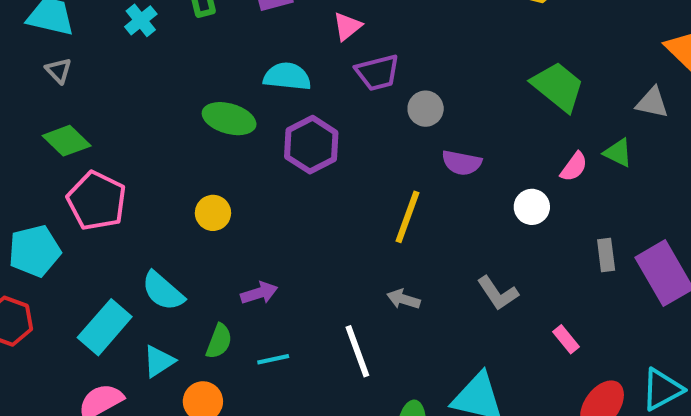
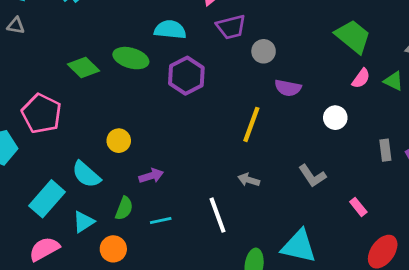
gray triangle: (59, 71) -> (16, 26), turned -36
green diamond: (67, 141) -> (84, 68), moved
pink semicircle: (574, 167) -> (361, 78), moved
yellow circle: (213, 213) -> (119, 141), moved

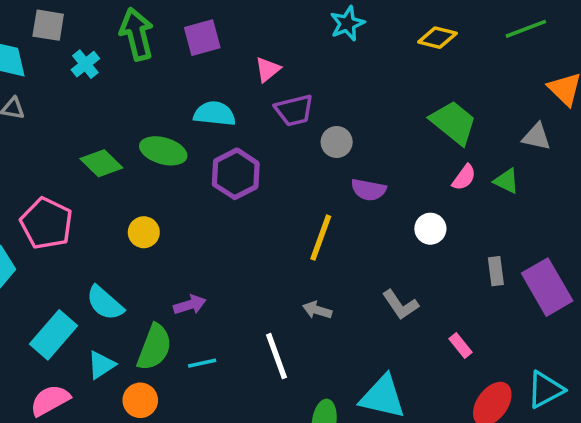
yellow circle: (119, 141) -> (144, 232), moved
green semicircle: (124, 208) -> (154, 347), size x1.5

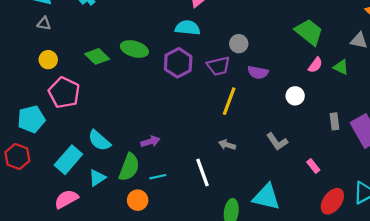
purple trapezoid: (294, 110) -> (219, 66), moved
cyan semicircle: (215, 114) -> (188, 28), moved
yellow circle: (144, 232) -> (48, 60), moved
orange circle: (140, 400) -> (138, 200), moved

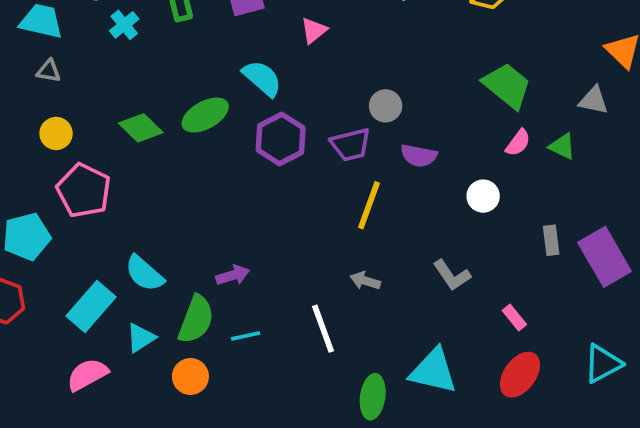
cyan semicircle: (188, 28) -> (262, 78), moved, turned 35
green ellipse: (134, 49) -> (205, 115), turned -45
orange circle: (138, 200) -> (190, 376), moved
red ellipse: (332, 201) -> (520, 375), moved

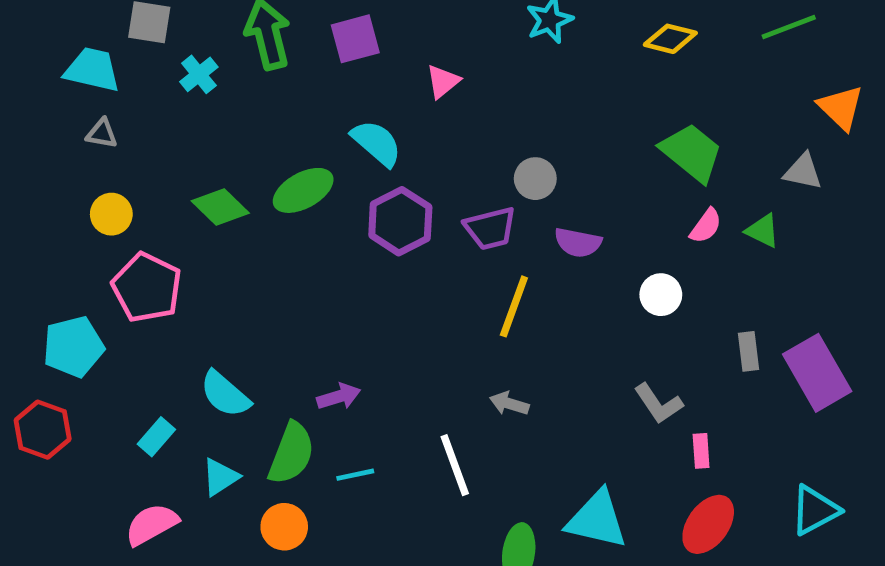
gray L-shape: (452, 275) -> (658, 404), moved
cyan rectangle: (91, 307) -> (156, 437), size x0.6
pink rectangle: (514, 318) -> (701, 451), turned 35

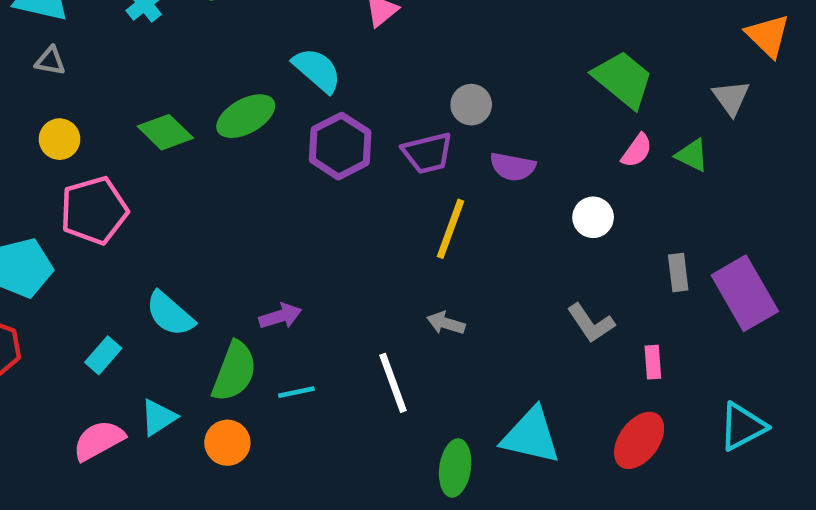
gray triangle: (803, 171) -> (731, 98), turned 42
pink pentagon: (147, 288) -> (94, 210), turned 30
pink rectangle: (701, 451) -> (653, 362), moved
cyan triangle: (220, 477) -> (158, 417), moved

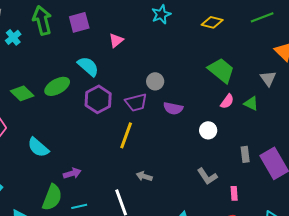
yellow line: (450, 229) -> (126, 135), moved
cyan semicircle: (170, 314) -> (38, 147), moved

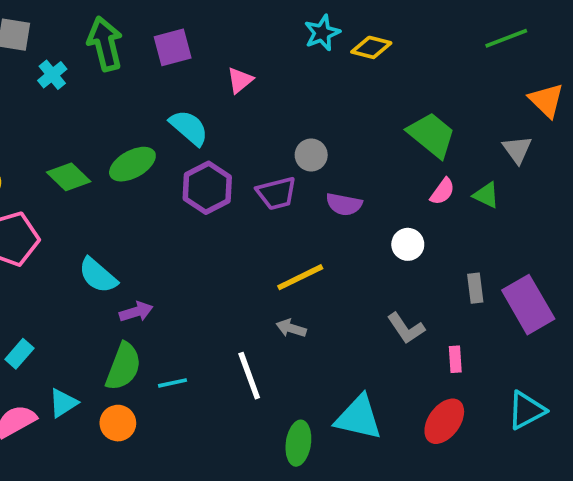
yellow diamond: (212, 22) -> (371, 47), moved
yellow line: (126, 135) -> (300, 277), moved, turned 44
purple arrow: (72, 173) -> (136, 312), moved

